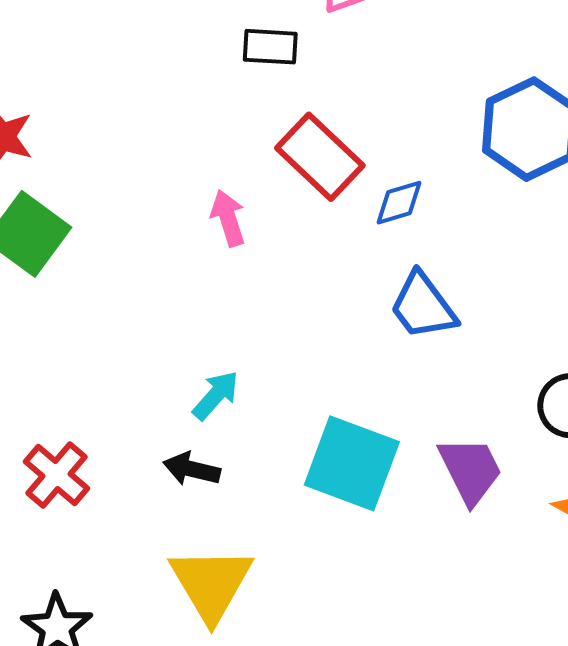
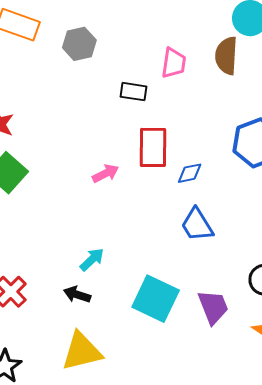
red rectangle: (320, 157) -> (153, 147), turned 42
pink arrow: (228, 218) -> (106, 173), turned 76
yellow triangle: (211, 584) -> (82, 351), turned 42

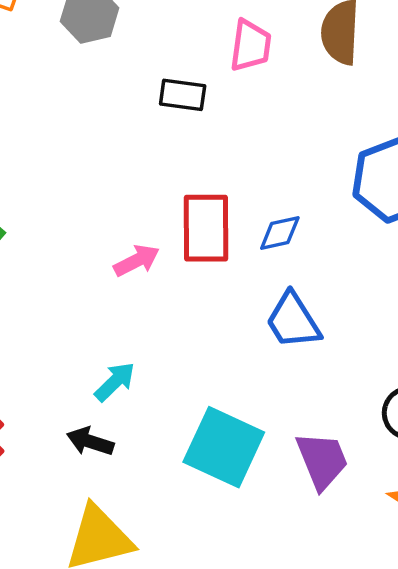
red rectangle: (153, 147) -> (206, 228), moved
pink arrow: (106, 173) -> (137, 261), moved

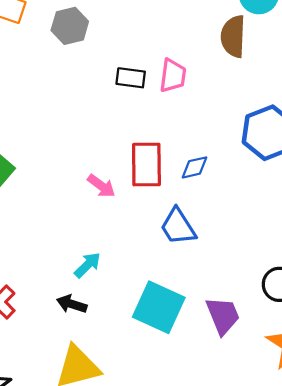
pink trapezoid: (251, 46) -> (173, 76), moved
pink arrow: (137, 261) -> (101, 186), turned 64
blue trapezoid: (293, 321) -> (178, 227), moved

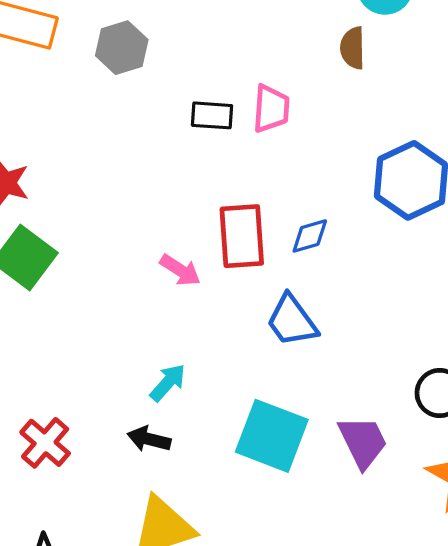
brown semicircle: (233, 36) -> (353, 48), size x0.7

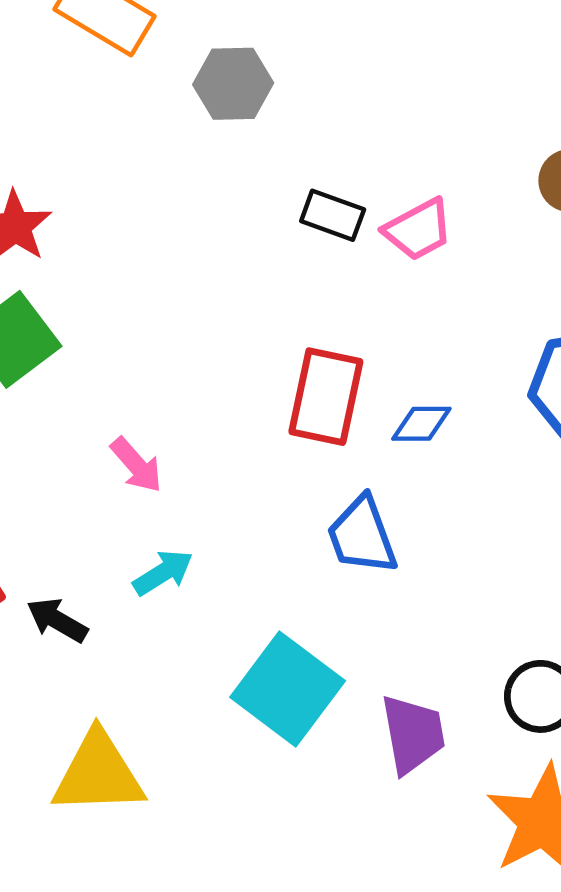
pink trapezoid: (271, 109) -> (418, 229), turned 42
pink arrow: (180, 270) -> (136, 465), moved
black arrow: (149, 439) -> (57, 620), moved

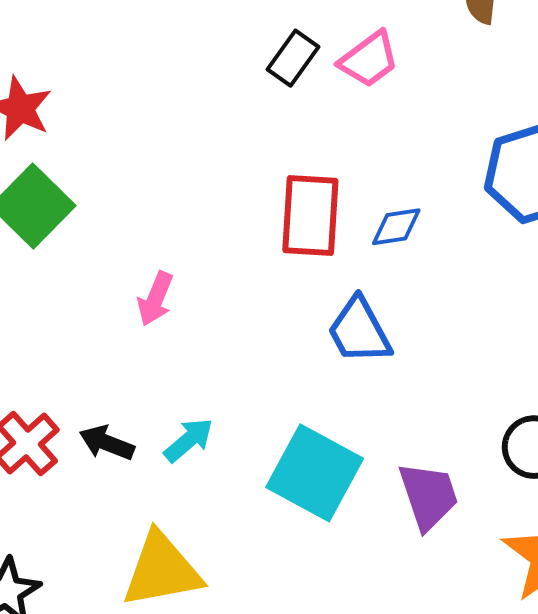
black rectangle: (333, 215) -> (293, 58), turned -66
pink arrow: (136, 465) -> (155, 299), turned 72
cyan arrow: (163, 573) -> (189, 440), moved

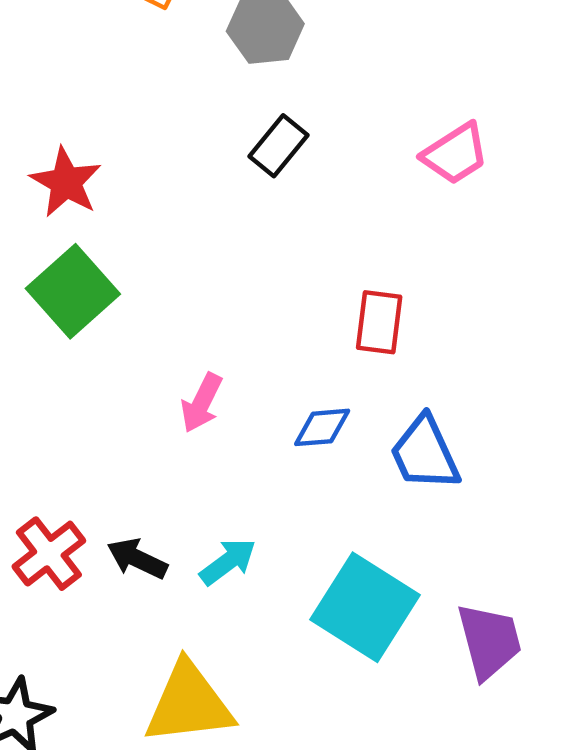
black rectangle: (293, 58) -> (278, 146), moved
red rectangle: (310, 216) -> (379, 322), size x0.7
blue diamond: (396, 227) -> (322, 427), moved

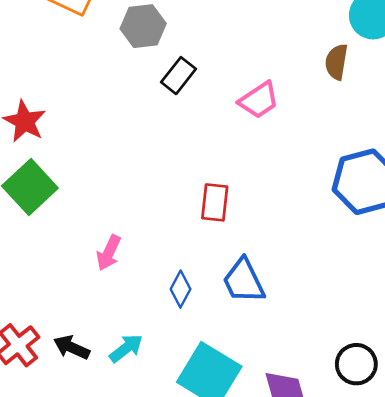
black rectangle: (278, 146) -> (178, 76), moved
blue diamond: (322, 427) -> (181, 289), moved, turned -56

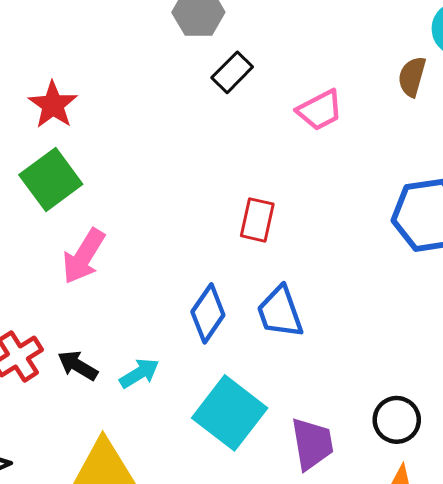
pink arrow: (109, 253) -> (84, 256), moved, size x1.4
blue diamond: (181, 289) -> (208, 313), size x1.4

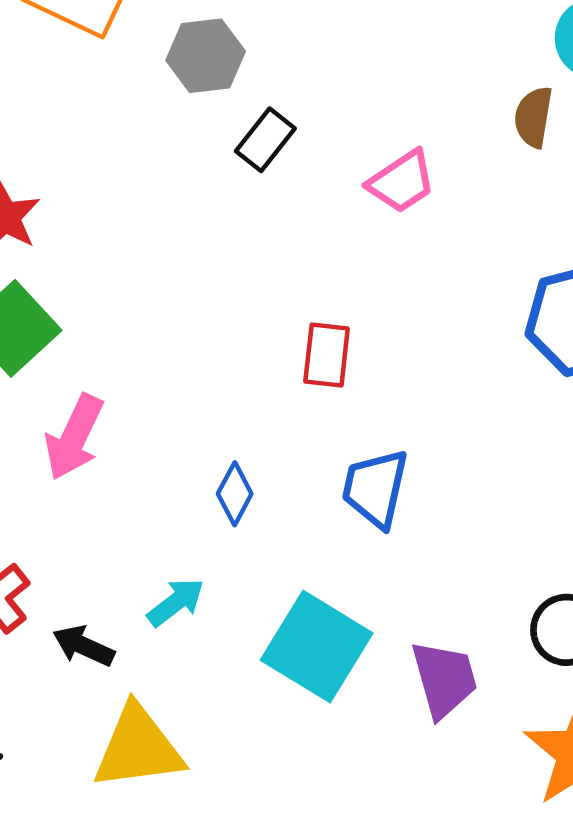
blue trapezoid: (280, 312) -> (375, 488), turned 38
blue diamond: (208, 313) -> (235, 494), moved, size x0.7
black arrow: (78, 366) -> (84, 646), moved

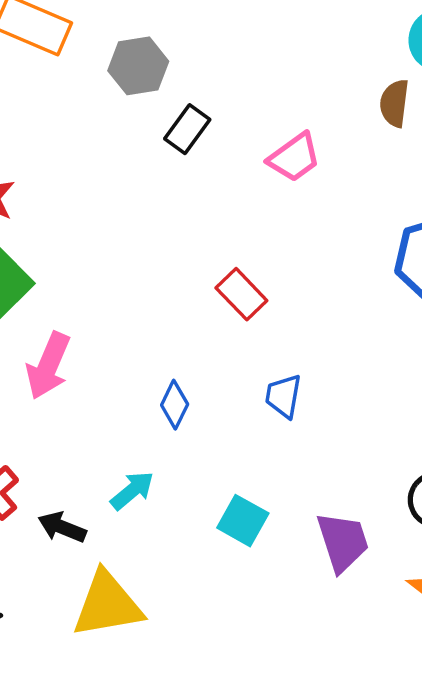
red rectangle: (327, 355) -> (241, 294), turned -48
blue trapezoid: (375, 488) -> (283, 396), size x0.7
cyan square: (317, 647) -> (243, 521), size x0.6

